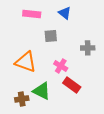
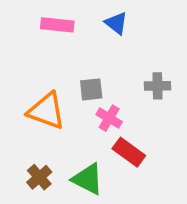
gray square: (51, 36) -> (91, 89), moved
green triangle: (42, 91) -> (88, 179), moved
brown cross: (22, 99) -> (39, 177), turned -32

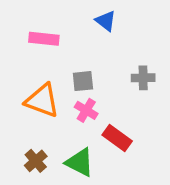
pink rectangle: (57, 25) -> (44, 39), moved
pink cross: (109, 118) -> (86, 110), moved

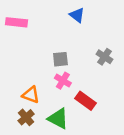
pink rectangle: (44, 39) -> (17, 22), moved
gray cross: (143, 78) -> (104, 57), turned 35
orange triangle: (42, 101) -> (31, 95), moved, size x0.7

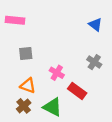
blue triangle: (77, 15) -> (95, 25), moved
gray cross: (104, 57) -> (94, 62), moved
gray square: (60, 59) -> (26, 53), moved

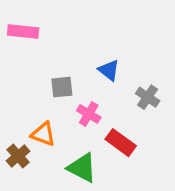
blue triangle: (95, 25) -> (109, 70), moved
gray square: (26, 53) -> (62, 87), moved
brown cross: (24, 106) -> (18, 156), moved

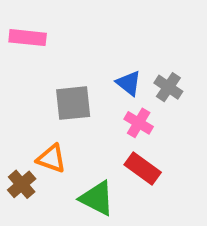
gray square: (62, 87) -> (73, 103), size x1.4
gray cross: (148, 97) -> (168, 87), moved
pink cross: (89, 114) -> (139, 123), moved

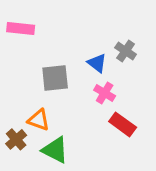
gray cross: (168, 87) -> (126, 51), moved
red rectangle: (143, 168) -> (123, 124), moved
green triangle: (97, 198) -> (55, 150), moved

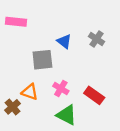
blue triangle: (97, 63) -> (64, 41), moved
pink cross: (105, 93) -> (61, 88), moved
green triangle: (55, 150) -> (67, 115), moved

